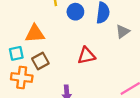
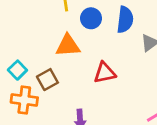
orange triangle: (35, 34) -> (68, 46), moved
cyan square: (16, 53) -> (17, 70), turned -32

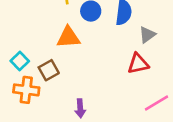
red triangle: (105, 73) -> (138, 64), moved

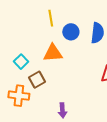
cyan square: (20, 61) -> (21, 62), moved

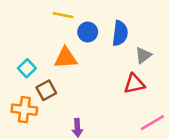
yellow line: (51, 18) -> (63, 15), turned -70

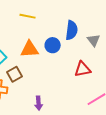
blue circle: (88, 32) -> (53, 45), moved
gray triangle: (143, 55) -> (94, 40), moved, turned -32

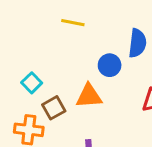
orange triangle: (30, 49) -> (89, 96), moved

